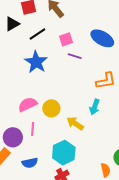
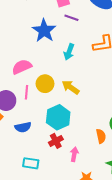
blue star: (36, 62) -> (44, 31), moved
cyan arrow: (95, 107) -> (69, 52), moved
yellow circle: (51, 108) -> (45, 84), moved

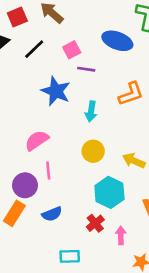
yellow circle: (45, 84) -> (93, 151), moved
yellow arrow: (71, 87) -> (134, 161), moved
cyan hexagon: (58, 117) -> (109, 192), moved

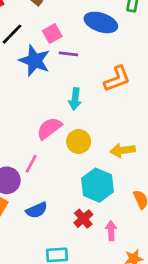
blue star: (56, 91) -> (35, 61), moved
pink semicircle: (37, 140) -> (49, 128), moved
yellow arrow: (134, 161) -> (123, 150), turned -30
pink line: (48, 170) -> (31, 164), turned 36

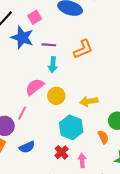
purple line: (68, 54) -> (49, 45), moved

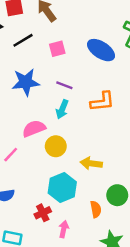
blue star: (22, 37) -> (26, 82), moved, turned 30

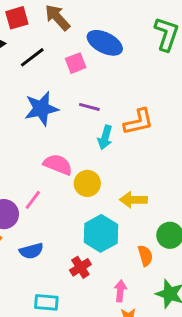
blue ellipse: (101, 50) -> (105, 43), moved
cyan arrow: (62, 109) -> (105, 137), moved
pink semicircle: (34, 129) -> (58, 165), turned 50
pink arrow: (64, 229) -> (120, 291), moved

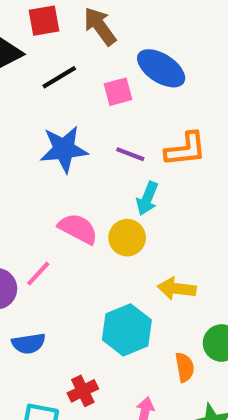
orange L-shape: (139, 122) -> (186, 149), moved
yellow circle: (87, 183) -> (127, 238), moved
red cross: (80, 267) -> (83, 391), moved

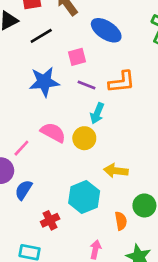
pink square: (118, 92) -> (77, 57), moved
pink line: (38, 274) -> (21, 148), moved
blue semicircle: (29, 343) -> (24, 190), moved, turned 132
red cross: (83, 391) -> (50, 220), moved

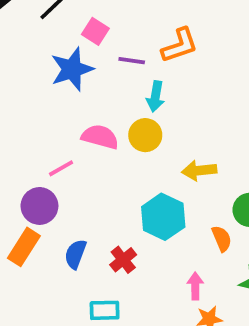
pink square: (77, 57) -> (95, 31), moved, turned -30
pink line: (21, 148) -> (61, 168), turned 30
blue semicircle: (24, 190) -> (75, 254), moved

